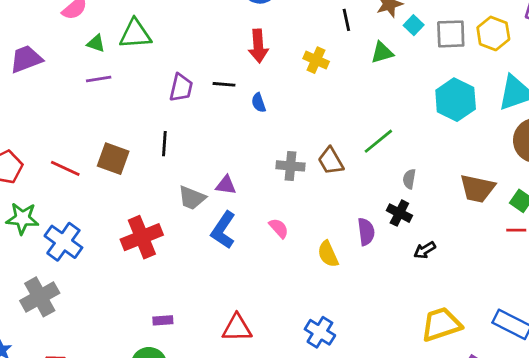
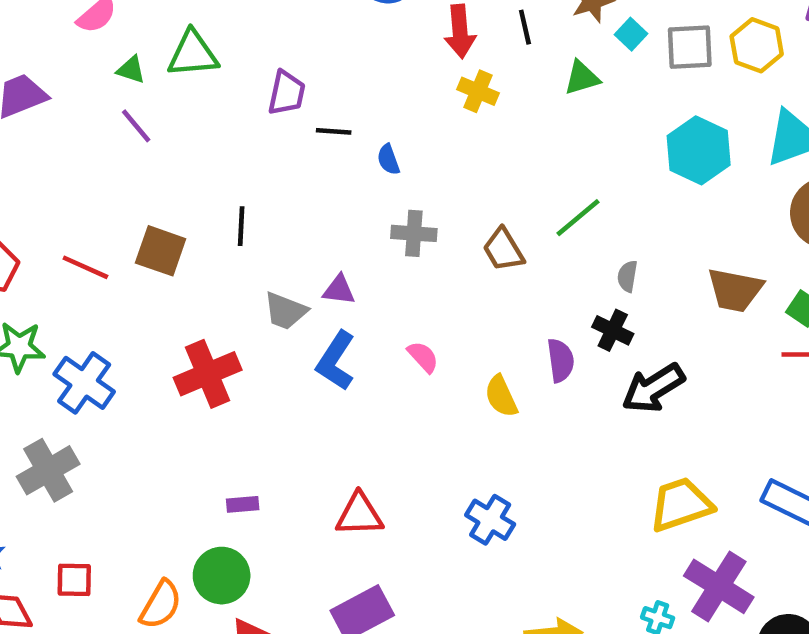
red arrow: (258, 46) -> (460, 31), moved
purple line: (99, 79) -> (136, 126), turned 60
purple trapezoid: (181, 88) -> (287, 93), moved
gray cross: (291, 166) -> (414, 233), moved
black arrow: (425, 250) -> (653, 388), size x1.8

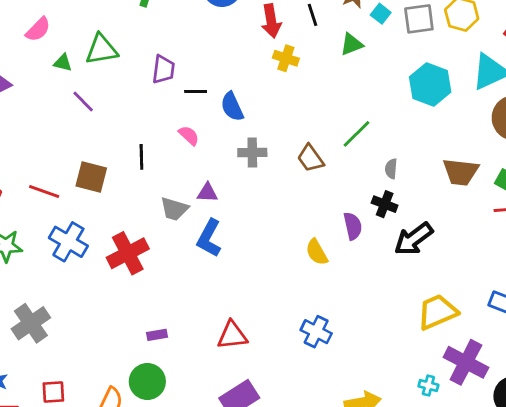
purple line: (136, 126) -> (83, 102), moved
blue semicircle: (388, 160) -> (232, 107), size x1.5
pink semicircle: (423, 357) -> (189, 135), moved
blue cross: (84, 383) -> (68, 242), moved

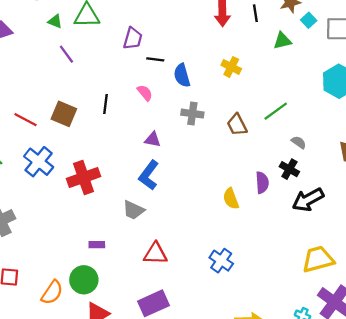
yellow cross: (286, 58) -> (231, 67), moved
gray semicircle: (391, 169) -> (299, 142), turned 112
gray trapezoid: (174, 209) -> (134, 210), moved

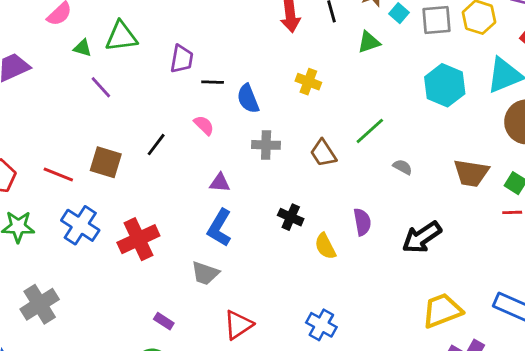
black line: (105, 104) -> (156, 145), turned 36
black cross: (289, 169) -> (291, 217), moved
purple rectangle: (97, 245) -> (164, 321), turned 40
red triangle: (155, 254) -> (238, 325), turned -30

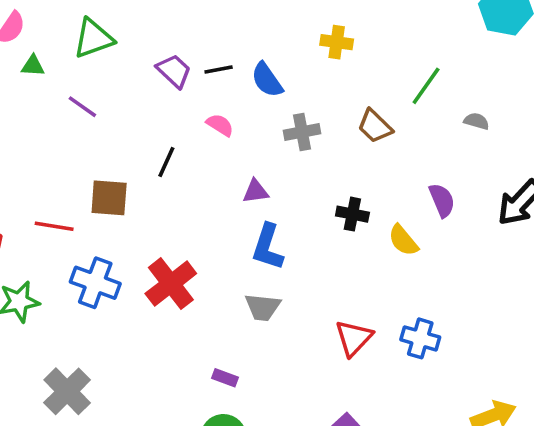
green triangle: (82, 48) -> (33, 66), moved
purple trapezoid: (182, 59) -> (174, 71), moved, turned -44
red triangle: (238, 325) -> (354, 338), moved

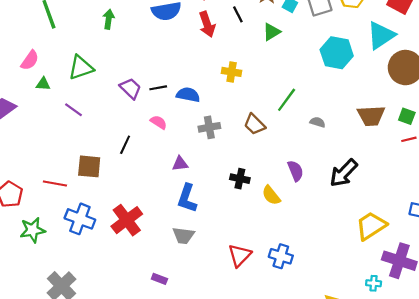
blue semicircle: (267, 80) -> (188, 95), turned 135

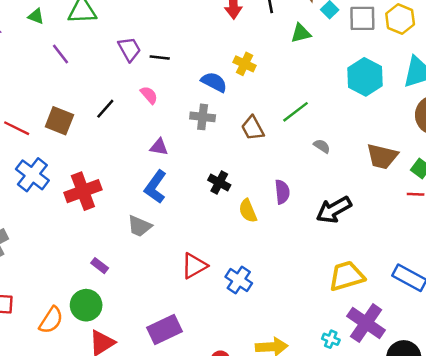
blue semicircle: (188, 95) -> (214, 82), moved

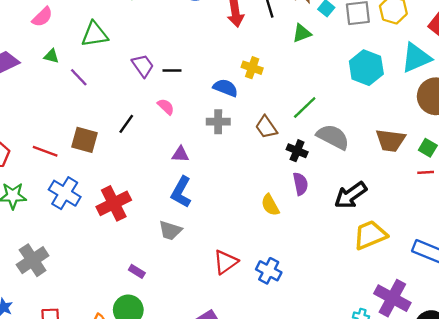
green triangle: (36, 16) -> (51, 56), moved
gray semicircle: (322, 146) -> (333, 137), size x2.0
black cross: (219, 182) -> (297, 151), moved
yellow trapezoid: (347, 276) -> (370, 235), moved

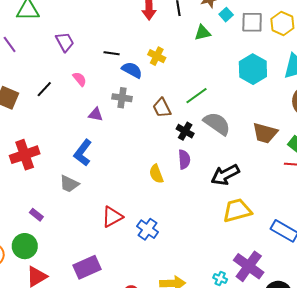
black line: (172, 70) -> (112, 53), moved
purple triangle: (180, 154) -> (96, 114), moved

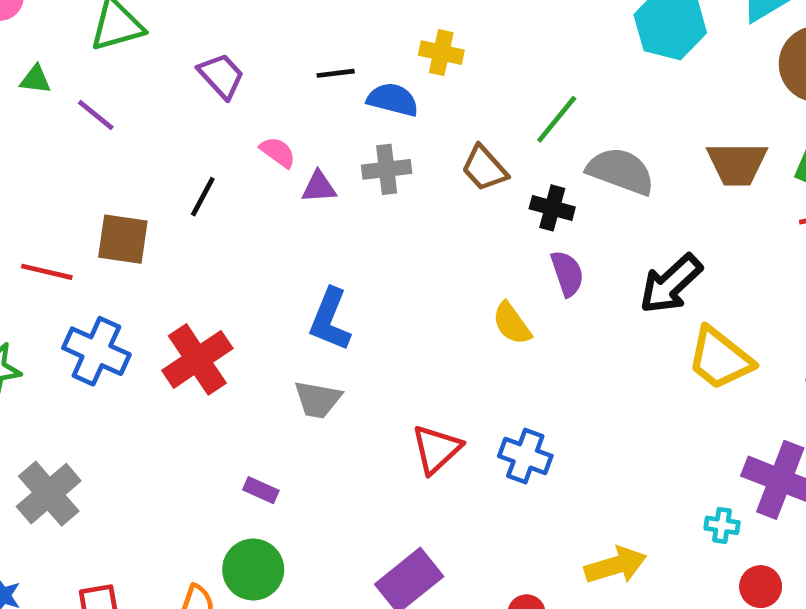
purple triangle: (96, 114) -> (319, 187), moved
yellow trapezoid: (237, 210) -> (720, 359), turned -112

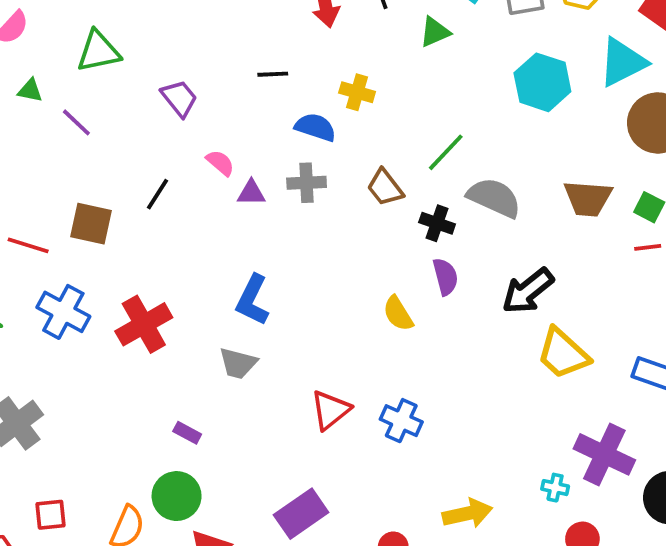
black line: (336, 73) -> (273, 74), moved

